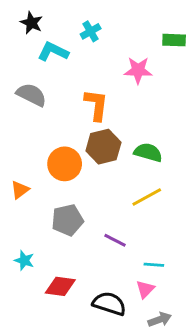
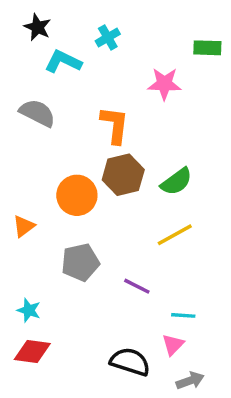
green semicircle: (148, 152) -> (176, 182), turned 128
red diamond: (60, 286) -> (32, 351), moved

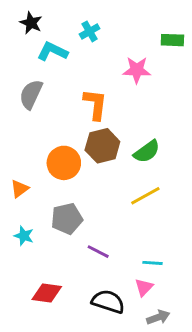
gray semicircle: (37, 113) -> (31, 94), turned -92
purple line: (137, 286) -> (98, 252), moved
cyan star: (29, 310) -> (24, 236), moved
red diamond: (32, 351) -> (47, 293), moved

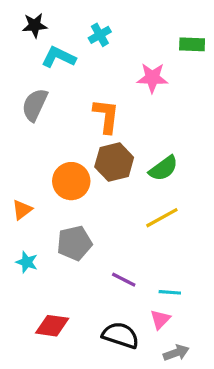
black star: (31, 23) -> (35, 25), turned -30
purple line: (98, 252) -> (124, 280), moved

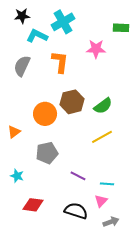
cyan cross: (100, 35) -> (63, 22), size x1.6
orange L-shape: (106, 116) -> (60, 62), moved
cyan star: (27, 262) -> (17, 176), moved

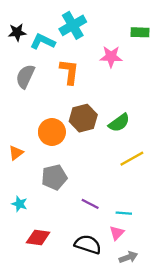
black star: (22, 16) -> (17, 32), moved
yellow line: (102, 137) -> (132, 159), moved

